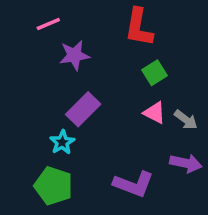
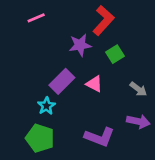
red L-shape: (139, 27) -> (103, 20), turned -148
purple star: (74, 55) -> (80, 45), moved
pink triangle: (154, 113) -> (94, 84), moved

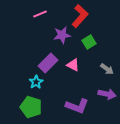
pink line: (36, 18) -> (40, 14), moved

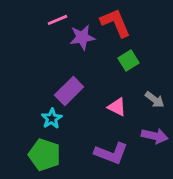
red L-shape: (80, 16) -> (115, 23), turned -65
purple star: (62, 35) -> (82, 37), moved
pink triangle: (73, 65) -> (117, 107), moved

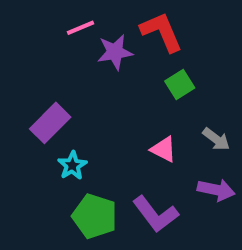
purple rectangle: (69, 91) -> (50, 123), moved
purple L-shape: (111, 153) -> (155, 214), turned 32
green pentagon: (44, 155) -> (95, 216), moved

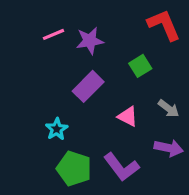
pink line: (80, 28) -> (53, 34), moved
red L-shape: (162, 32) -> (164, 25), moved
purple rectangle: (50, 123) -> (88, 86), moved

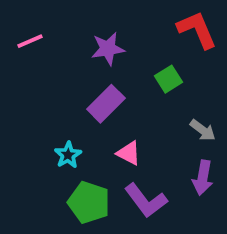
pink line: (53, 34) -> (30, 41), moved
pink triangle: (128, 116) -> (129, 153), moved
purple arrow: (169, 148) -> (203, 178), turned 88

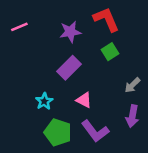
red L-shape: (197, 30) -> (106, 19), moved
gray arrow: (203, 130) -> (132, 85), turned 98

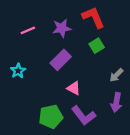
pink line: (19, 27) -> (28, 30), moved
cyan star: (44, 101) -> (18, 71), moved
green pentagon: (58, 132) -> (51, 117), turned -30

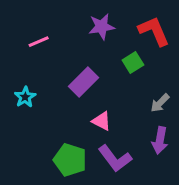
red L-shape: (93, 17) -> (154, 31), moved
purple star: (62, 28) -> (101, 27), moved
green pentagon: (51, 117) -> (70, 160), turned 30

